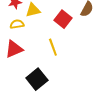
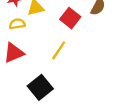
yellow line: (53, 47) -> (59, 50), turned 54

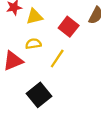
yellow semicircle: (17, 24) -> (33, 44), moved

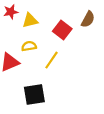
black square: (39, 95) -> (34, 94), turned 30

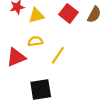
red square: (62, 30) -> (69, 13), moved

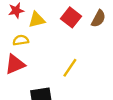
yellow semicircle: (35, 41) -> (21, 40), moved
yellow line: (58, 55) -> (70, 68), moved

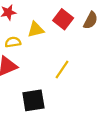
yellow triangle: (37, 20) -> (36, 30), moved

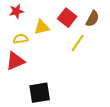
yellow line: (62, 70) -> (78, 43), moved

